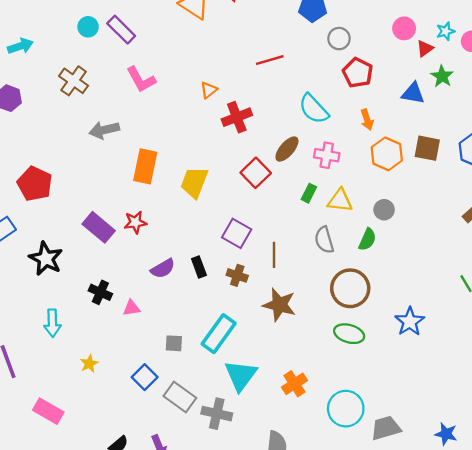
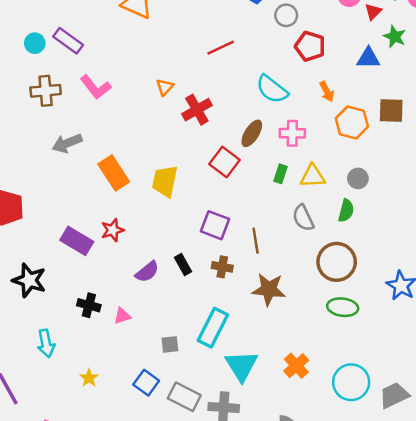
brown cross: (74, 81) -> (46, 91), moved, turned -32
orange rectangle: (145, 166) -> (114, 173), turned -36

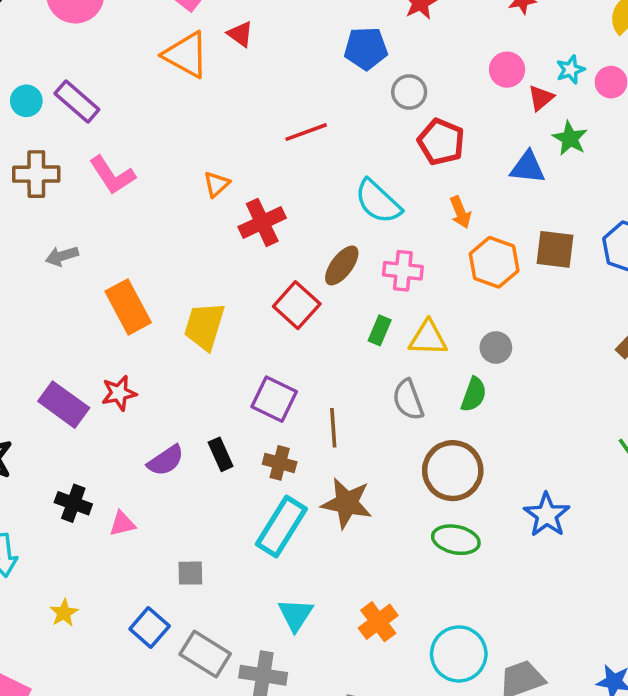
gray arrow: (67, 143) -> (62, 256), size x0.7
cyan rectangle: (213, 328) -> (281, 526), moved
cyan triangle: (241, 366) -> (296, 615), size x0.7

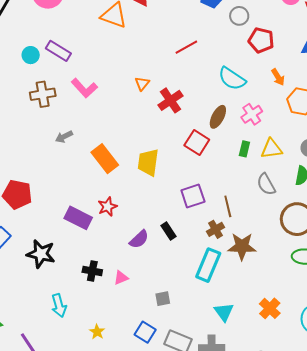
pink cross: (403, 271) -> (252, 114), turned -30
purple square: (274, 399) -> (193, 196), turned -35
brown cross: (280, 463) -> (216, 229), moved, turned -36

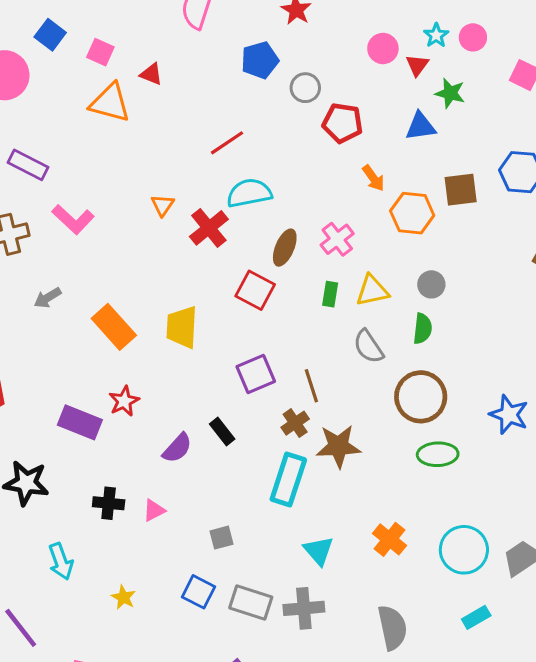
cyan semicircle: (232, 79) -> (249, 193), moved, turned 140

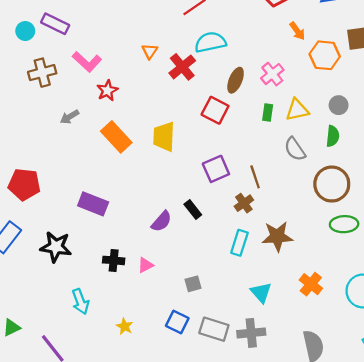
red star: (124, 401) -> (107, 91), moved
brown star: (338, 446) -> (277, 236), moved
cyan rectangle: (288, 480) -> (239, 243), size x0.7

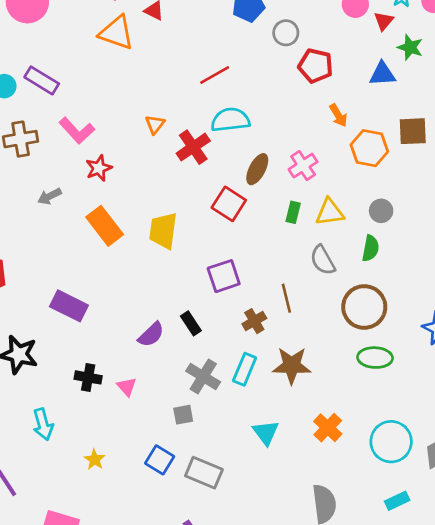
brown line: (255, 177) -> (286, 298), moved
pink triangle: (145, 265) -> (127, 387), turned -49
gray cross: (251, 333) -> (203, 377), moved, turned 32

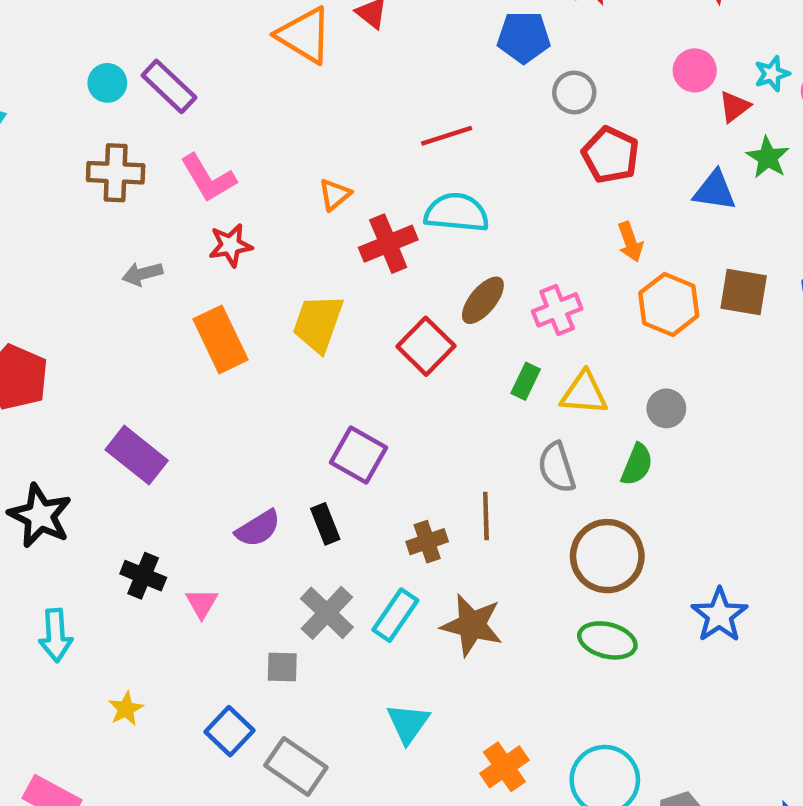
yellow trapezoid: (163, 231) -> (318, 323), moved
purple square: (224, 276) -> (359, 455), moved, turned 36
orange cross: (328, 428) -> (504, 767), moved

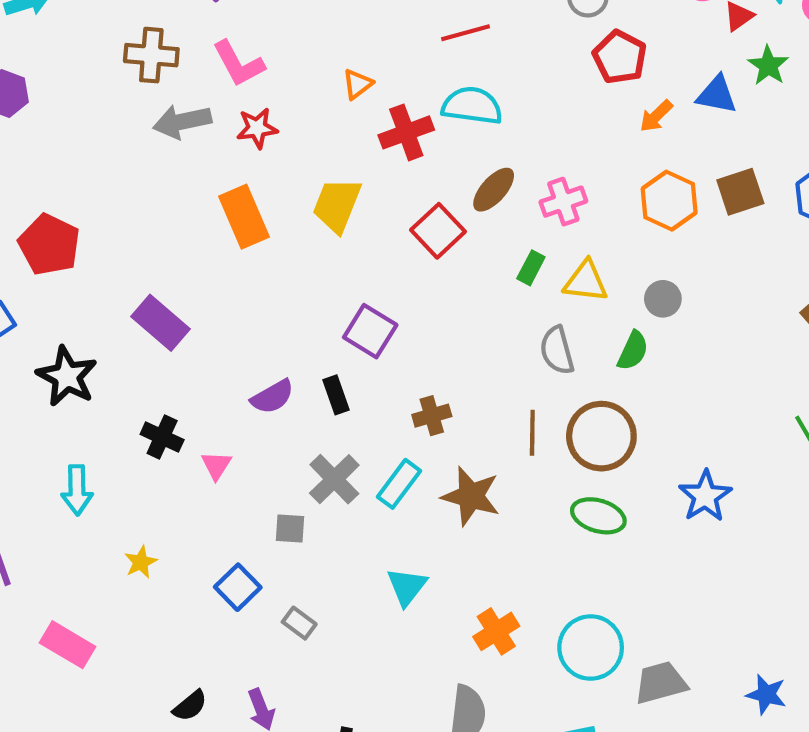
orange arrow: (630, 242) -> (656, 116), moved, turned 63
gray arrow: (142, 274) -> (182, 122), moved, size x1.5
brown square: (744, 292) -> (740, 192), turned -30
brown line: (486, 516) -> (532, 433), moved
gray rectangle: (296, 766) -> (299, 623), size x0.6

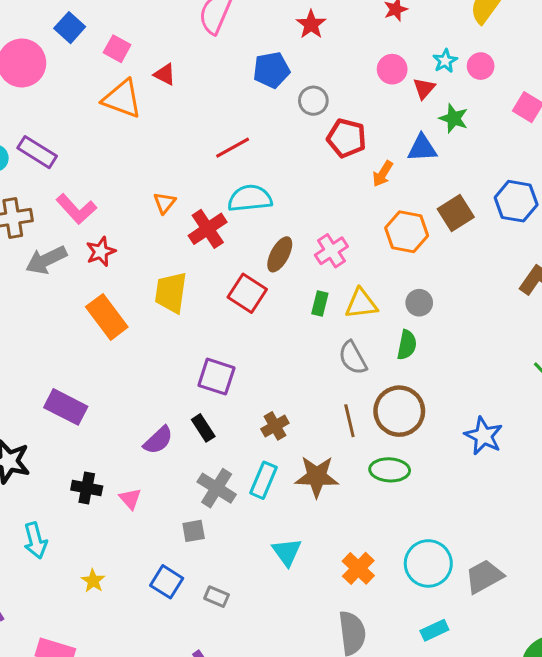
green ellipse: (598, 516) -> (390, 470), moved

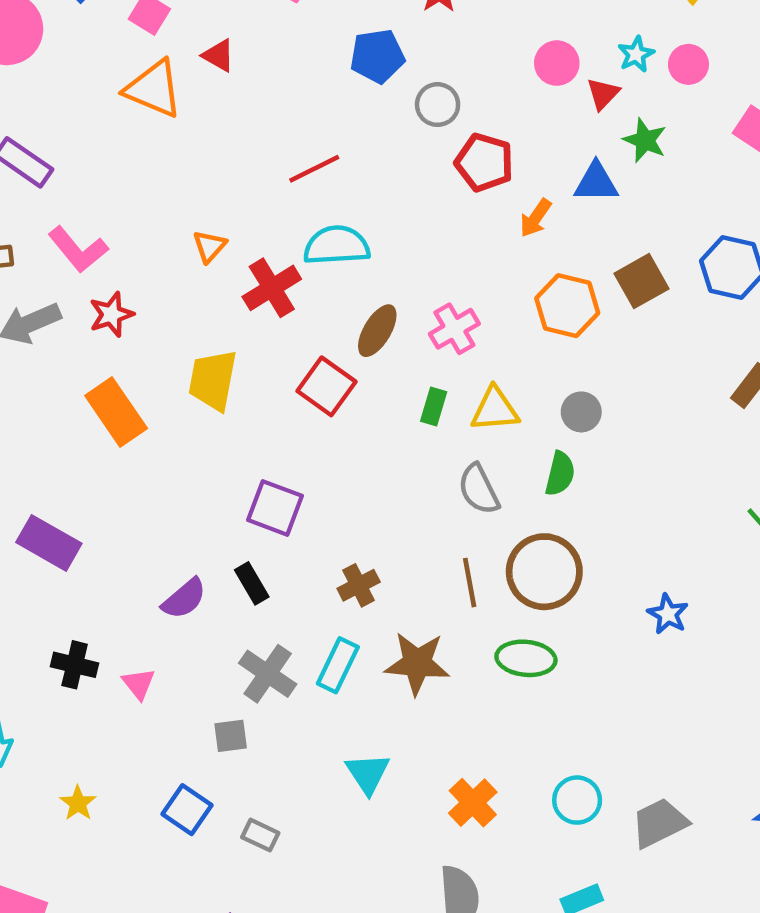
blue star: (484, 436) -> (668, 614), size x0.7
cyan circle: (428, 563) -> (577, 800), size x0.7

